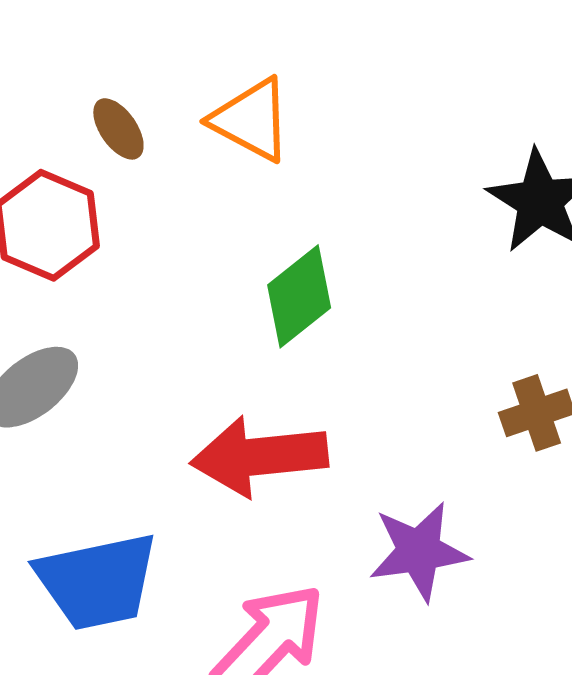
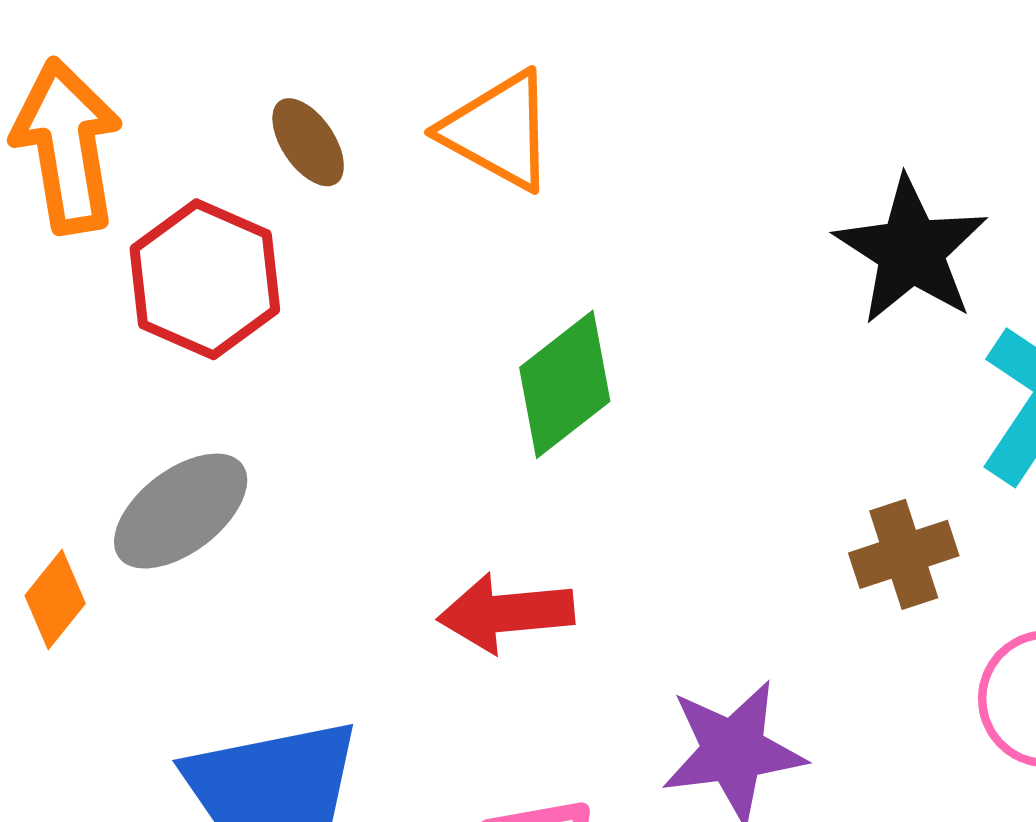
red arrow: (259, 456) -> (506, 613), size x0.7

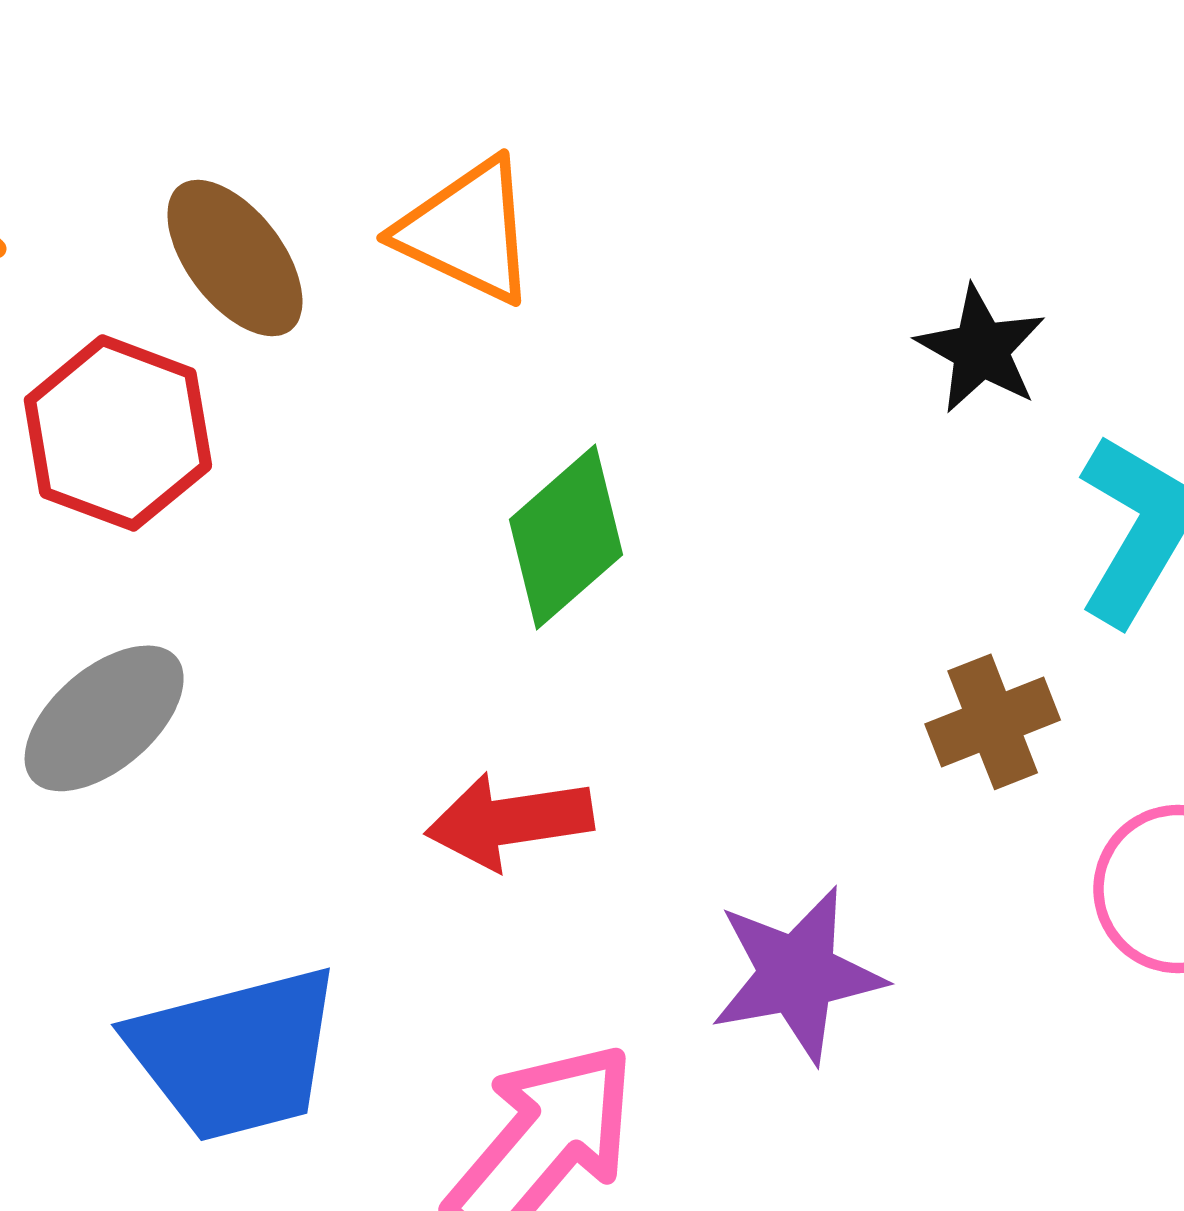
brown ellipse: (308, 142) -> (235, 258), size x1.5
black star: (911, 251) -> (981, 349), size x0.7

